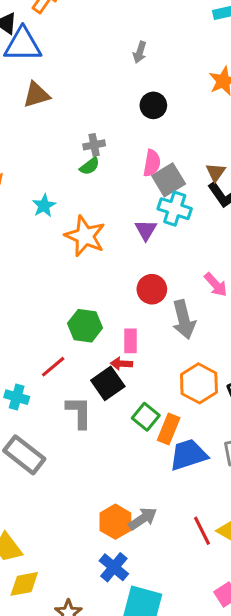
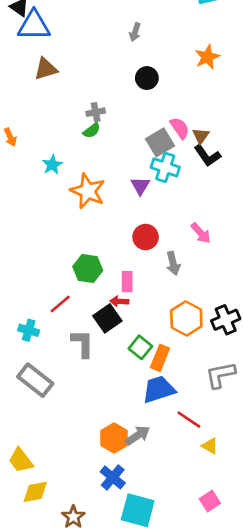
pink semicircle: (152, 163) -> (180, 128), moved, turned -45
gray arrow: (184, 320) -> (173, 263), size x0.7
blue trapezoid: (188, 455) -> (159, 389), moved
red line: (202, 531) -> (189, 420), moved, turned -30

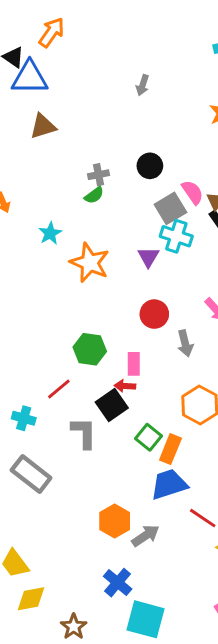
black circle: (147, 78) -> (150, 166), moved
orange hexagon: (114, 438) -> (115, 521), moved

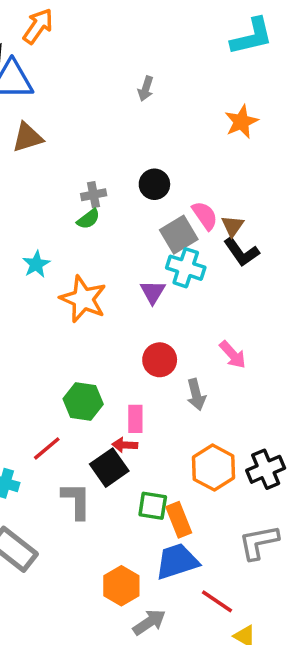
green square: (148, 437) -> (153, 506), turned -30
orange rectangle: (170, 449) -> (179, 520), turned -44
orange hexagon: (115, 521) -> (121, 586), moved

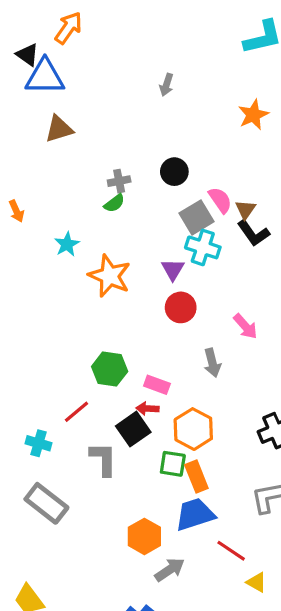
red circle: (160, 360) -> (181, 307), moved
pink rectangle: (135, 419) -> (157, 385), turned -70
orange hexagon: (214, 468) -> (193, 429), moved

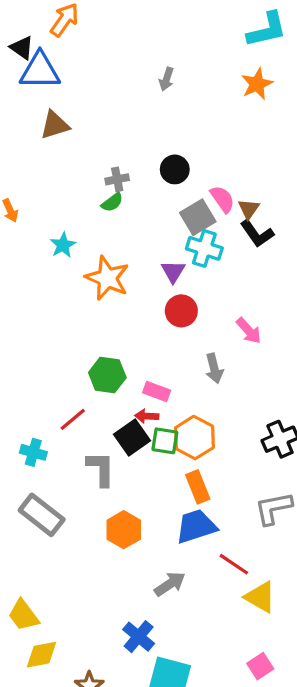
orange star: (253, 115) -> (257, 84), moved
green square: (173, 464) -> (165, 441), moved
orange hexagon: (144, 536) -> (124, 530), moved
yellow triangle: (256, 582) -> (260, 597), size x1.5

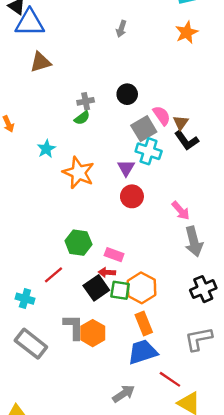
gray arrow: (214, 368) -> (194, 242), moved, size x1.4
gray L-shape: (101, 469) -> (74, 327), moved
orange hexagon: (124, 530) -> (93, 333), moved

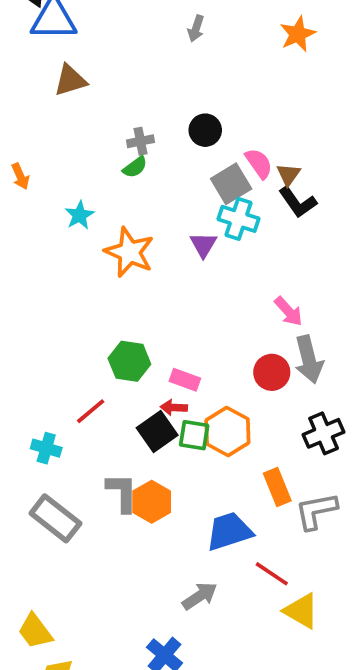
red circle: (132, 196) -> (272, 372), moved
orange rectangle: (144, 324) -> (277, 487), moved

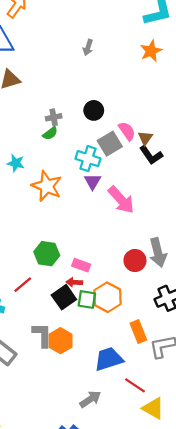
cyan star: (79, 215) -> (16, 163), turned -30
cyan cross: (238, 219) -> (88, 159), moved
pink arrow: (288, 311) -> (121, 200), moved, size x1.5

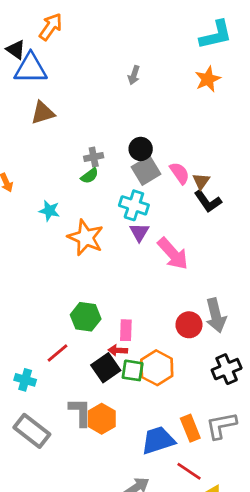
gray square: (110, 144) -> (146, 170), moved
pink rectangle: (81, 265) -> (126, 330), turned 72
orange rectangle: (138, 332) -> (190, 428), moved

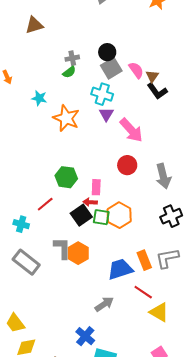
red circle: (189, 325) -> (127, 165), moved

